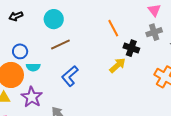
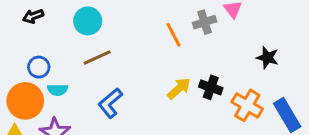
gray cross: (154, 32) -> (205, 22), moved
black cross: (131, 48) -> (211, 87), moved

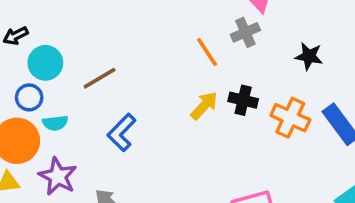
cyan circle: (88, 21) -> (45, 63), moved
gray cross: (205, 22) -> (245, 32), moved
orange line: (173, 35) -> (207, 52), moved

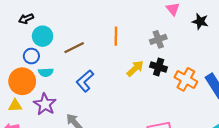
gray cross: (245, 32) -> (158, 39), moved
orange line: (207, 52) -> (116, 36), moved, turned 30
black star: (309, 56) -> (200, 21), moved

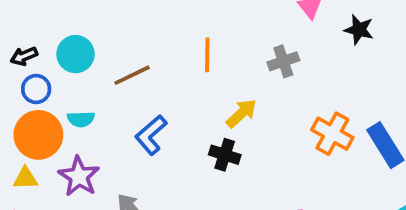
black arrow: (26, 19) -> (24, 56), moved
blue circle: (31, 56) -> (36, 89), moved
black cross: (159, 67) -> (225, 155), moved

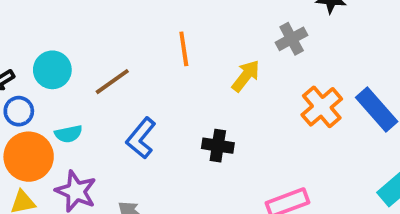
gray cross: (283, 61) -> (292, 39), moved
yellow arrow: (241, 113) -> (246, 76), moved
orange cross: (332, 134) -> (322, 107), turned 30

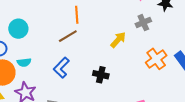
orange line: (184, 49) -> (77, 15), moved
brown line: (112, 82) -> (68, 36), moved

